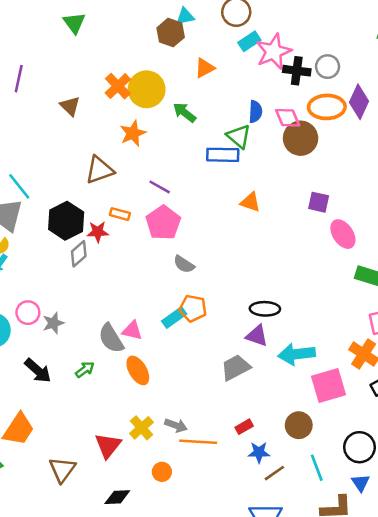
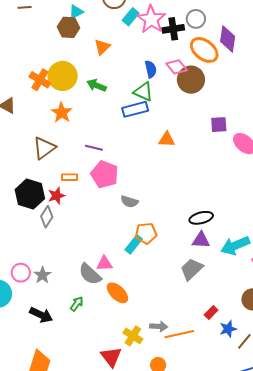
orange ellipse: (327, 107) -> (204, 50), turned 56

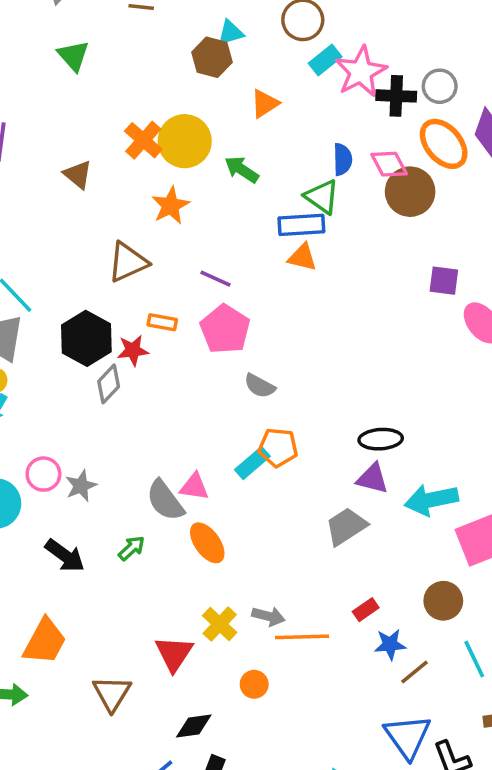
orange triangle: (167, 139) -> (302, 257), moved

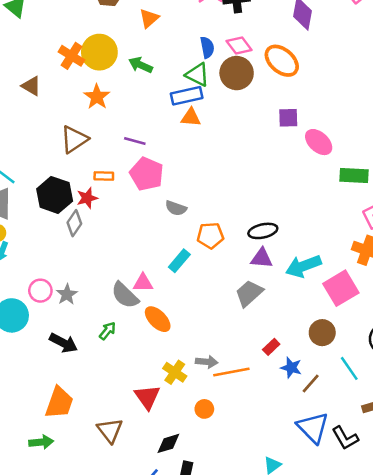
orange ellipse: (444, 144) -> (282, 61), moved
brown circle: (410, 192) -> (237, 73), moved
orange pentagon: (278, 447) -> (210, 236), moved
blue star: (390, 644) -> (291, 368), turned 30

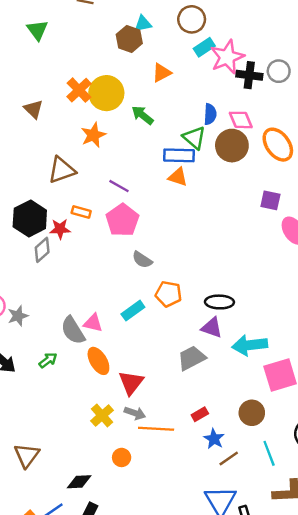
red triangle: (147, 397) -> (131, 383), moved

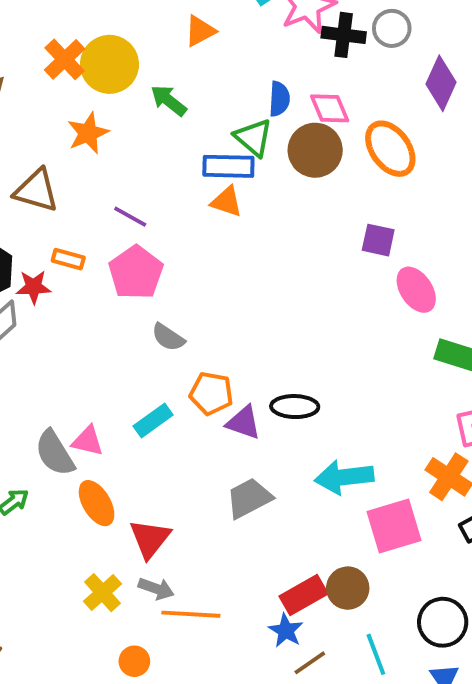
brown triangle: (62, 170) -> (36, 190), turned 36
purple triangle: (212, 328) -> (244, 423), moved
red rectangle: (200, 414) -> (304, 595), moved, size x1.6

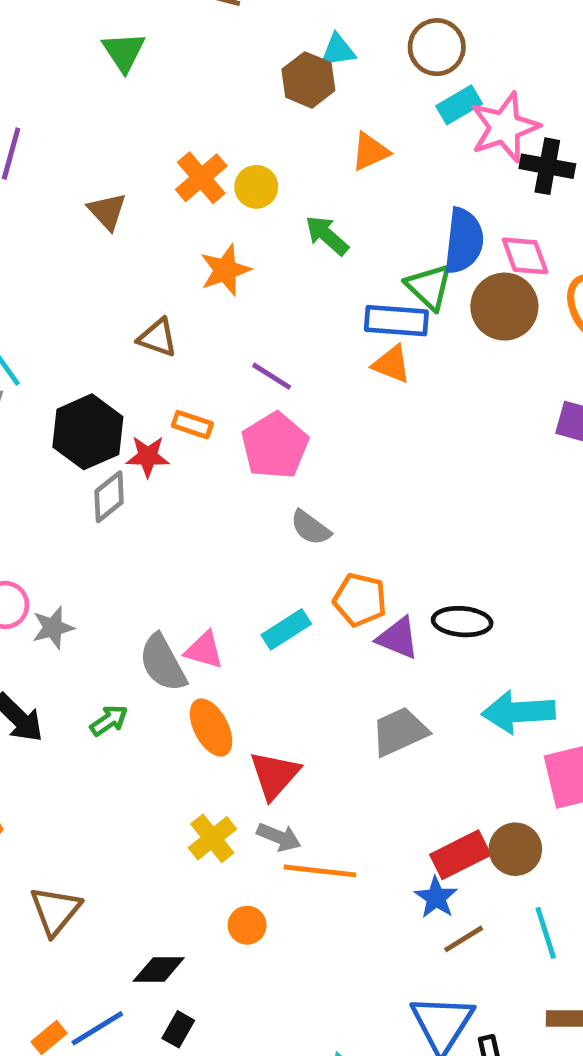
yellow circle: (109, 64) -> (256, 187), size x0.6
blue semicircle: (279, 99) -> (464, 241), size x1.5
brown triangle: (36, 190) -> (158, 338), size x0.7

